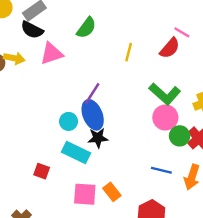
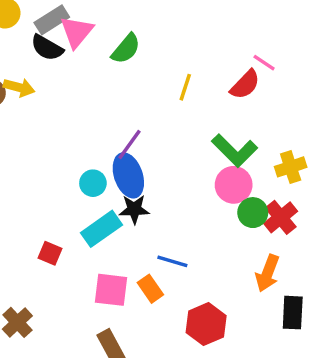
pink triangle: (52, 54) -> (77, 32), moved, turned -35
cyan rectangle: (76, 153) -> (101, 229), turned -64
blue line: (161, 170) -> (172, 261), moved

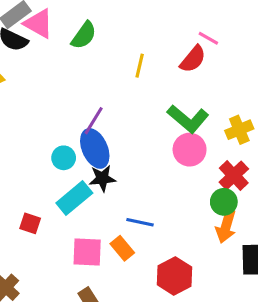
pink triangle: (77, 32) -> (39, 24), turned -36
green circle: (253, 213) -> (224, 202), moved

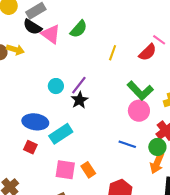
pink triangle: (39, 24) -> (51, 34), moved
blue ellipse: (95, 148) -> (35, 122), moved, turned -65
cyan circle: (64, 158) -> (56, 86), moved
black star: (102, 178) -> (79, 100), moved, turned -30
blue line: (140, 222) -> (127, 144), moved

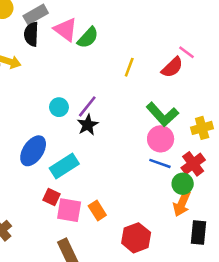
black semicircle: (33, 27) -> (31, 34), turned 60
pink triangle: (51, 34) -> (66, 30), moved
blue ellipse: (35, 122) -> (33, 151), turned -65
blue line: (127, 144) -> (160, 163), moved
red square: (30, 147) -> (52, 197), moved

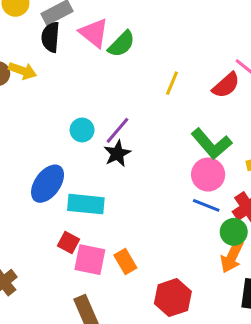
cyan rectangle: (64, 166) -> (86, 204), turned 36

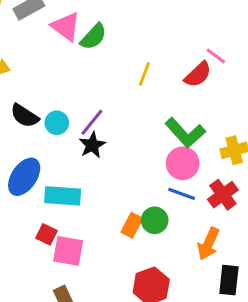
black semicircle: (51, 37) -> (25, 116), moved, turned -60
green circle: (234, 232) -> (155, 220), moved
orange rectangle: (125, 262) -> (132, 225), moved, turned 60

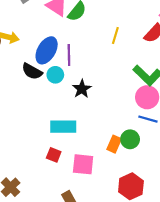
purple line: (92, 122) -> (69, 55), moved, turned -36
blue ellipse: (24, 177) -> (47, 50), moved
pink square: (68, 251) -> (83, 164), moved

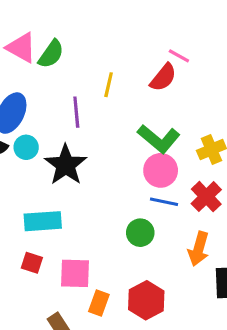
purple line: (69, 55) -> (76, 112), moved
black star: (82, 89) -> (66, 165), size x1.5
orange rectangle: (114, 144) -> (99, 303), moved

